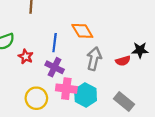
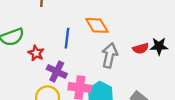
red semicircle: (123, 61) -> (141, 48), moved
purple cross: (55, 67) -> (57, 71), moved

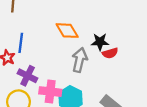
blue line: (67, 38) -> (21, 43), moved
black star: (159, 46) -> (100, 42), moved

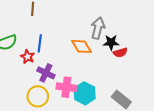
orange diamond: (67, 31) -> (82, 46), moved
gray arrow: (80, 60) -> (98, 28), moved

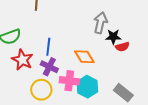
blue line: (40, 43) -> (48, 47), moved
orange diamond: (82, 46) -> (84, 57), moved
red star: (28, 57) -> (22, 60), moved, size x1.5

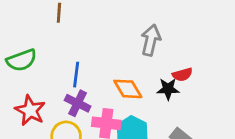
black star: (113, 37) -> (168, 89), moved
red star: (22, 60) -> (30, 110), moved

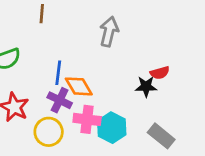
gray arrow: (151, 40) -> (109, 32), moved
orange diamond: (128, 89) -> (79, 86), moved

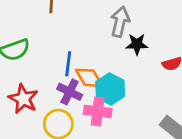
black star: (146, 86) -> (137, 44), moved
cyan hexagon: (112, 128) -> (110, 89), moved

